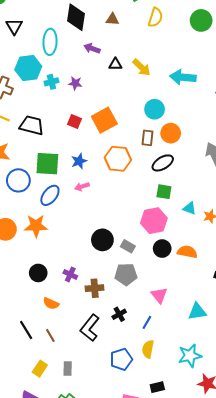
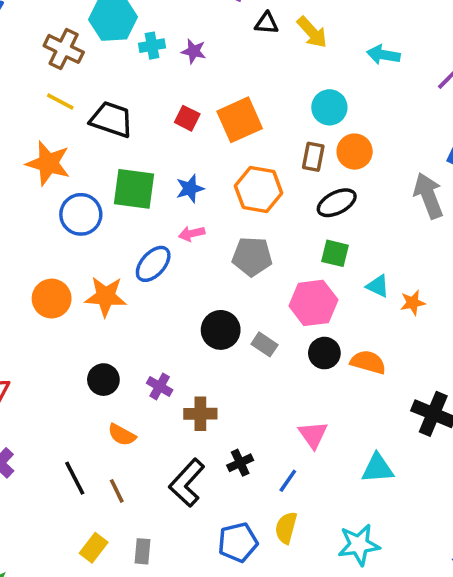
cyan arrow: (183, 77) -> (383, 55), size x0.7
blue ellipse: (50, 195) -> (153, 264), moved
gray pentagon: (126, 274) -> (252, 257), moved

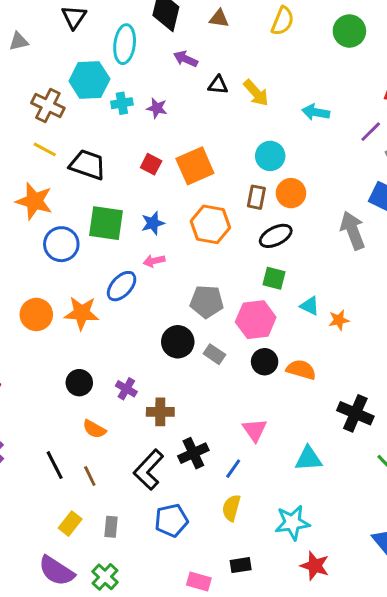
gray pentagon: (252, 257) -> (207, 302), moved
black cross: (240, 463) -> (193, 453), size x1.4
blue pentagon: (238, 542) -> (171, 520), moved

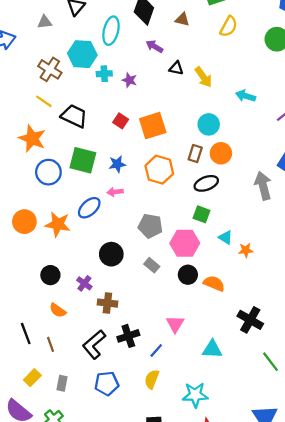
gray triangle: (19, 41) -> (45, 22), moved
black circle: (178, 342) -> (111, 254), moved

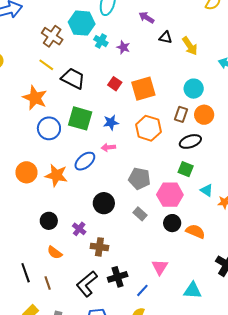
cyan cross: (104, 74) -> (101, 41), turned 32

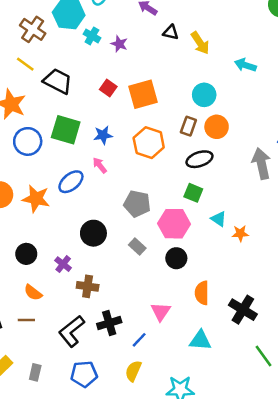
pink arrow: (108, 147) -> (100, 165), turned 56
orange semicircle: (195, 231) -> (202, 293), moved, turned -114
brown line: (48, 283) -> (26, 320), moved, turned -72

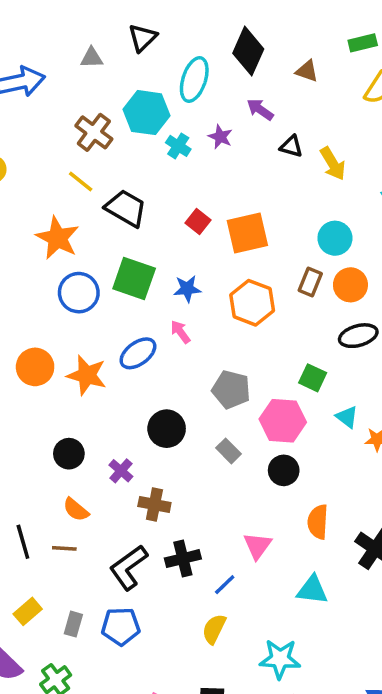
purple star: (119, 44) -> (220, 137), moved
black ellipse: (200, 159) -> (358, 336), moved
blue pentagon: (84, 374) -> (121, 626), moved

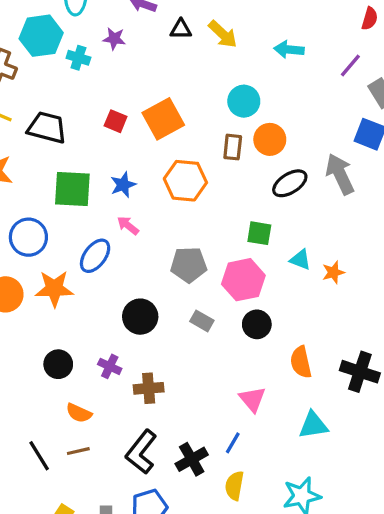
blue circle: (79, 293) -> (28, 237), moved
black cross: (183, 559) -> (192, 459), moved

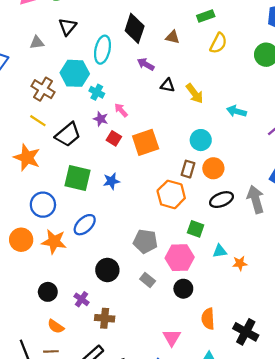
purple star: (114, 39) -> (101, 119), moved
black trapezoid: (47, 128) -> (68, 135), turned 116
orange hexagon: (185, 181) -> (171, 194), moved
pink arrow: (128, 225) -> (121, 110), moved
cyan triangle: (300, 260) -> (220, 251), turned -40

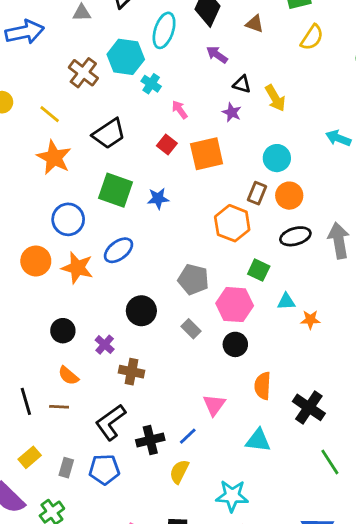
cyan arrow: (236, 111) -> (338, 138), moved
purple star: (101, 119) -> (232, 112), moved
yellow line: (38, 121) -> (50, 114), moved

